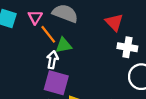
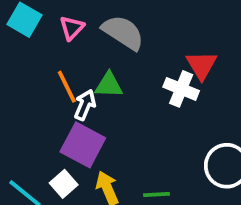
orange line: (48, 34) -> (67, 87), moved
white cross: (127, 47) -> (181, 89), moved

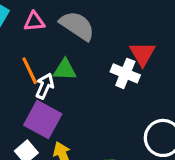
pink triangle: (72, 28) -> (34, 22), turned 40

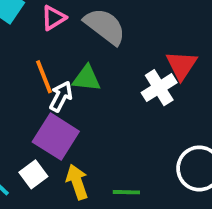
pink triangle: (34, 22) -> (54, 18), turned -30
white cross: (125, 73) -> (159, 88), turned 32

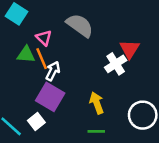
pink triangle: (54, 18) -> (44, 38), moved, turned -42
green triangle: (87, 78) -> (26, 55), moved
yellow arrow: (77, 182) -> (97, 103), moved

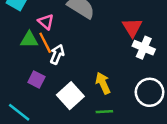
white cross: (116, 64) -> (144, 48), moved, turned -30
purple square: (50, 97) -> (36, 79), moved, size x0.6
white square: (36, 122) -> (70, 96), moved, size x1.5

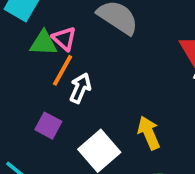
green triangle: (29, 40) -> (43, 43), moved
orange line: (45, 43) -> (63, 70), turned 55

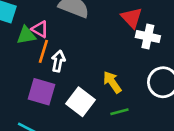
purple square: (48, 126) -> (42, 92), size x1.5

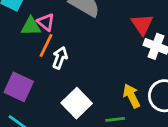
yellow arrow: (112, 82) -> (132, 96), moved
purple square: (42, 92) -> (19, 87), moved

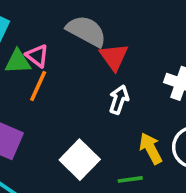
red triangle: (142, 24) -> (114, 57), moved
white arrow: (60, 58) -> (119, 100), moved

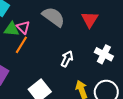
red triangle: (114, 57) -> (90, 19), moved

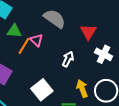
red triangle: (90, 19) -> (88, 32), moved
pink triangle: (23, 27) -> (36, 40), moved

